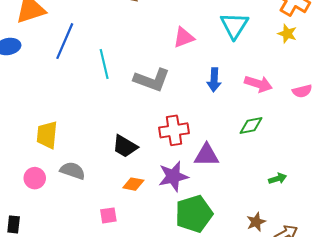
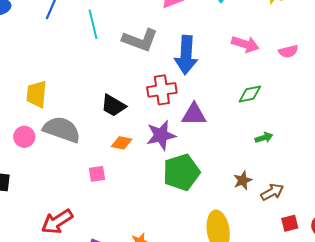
blue arrow: (214, 80) -> (186, 55), moved, size x1.6
green diamond: (251, 126) -> (250, 94), moved
gray semicircle: (73, 171) -> (62, 130), size x1.5

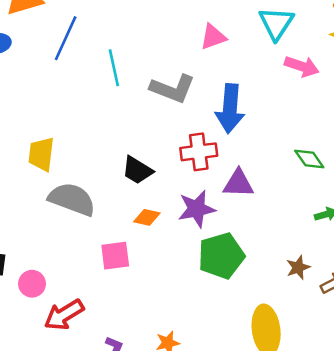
pink arrow: (245, 44) -> (302, 66), moved
green diamond: (250, 94) -> (309, 159), turned 65
pink circle: (24, 137) -> (32, 284), moved
pink square: (97, 174) -> (115, 256), size x1.4

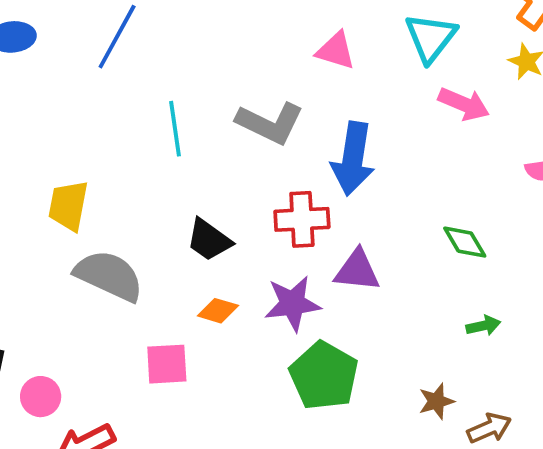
pink triangle: (213, 37) -> (336, 51), turned 32
cyan line: (114, 68) -> (175, 129), moved
green pentagon: (221, 256) -> (324, 376), turned -30

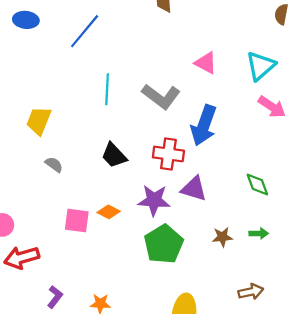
gray semicircle: (109, 276) -> (54, 165), size x0.5
orange diamond: (218, 311) -> (109, 212), moved
brown star: (436, 401) -> (222, 237), moved

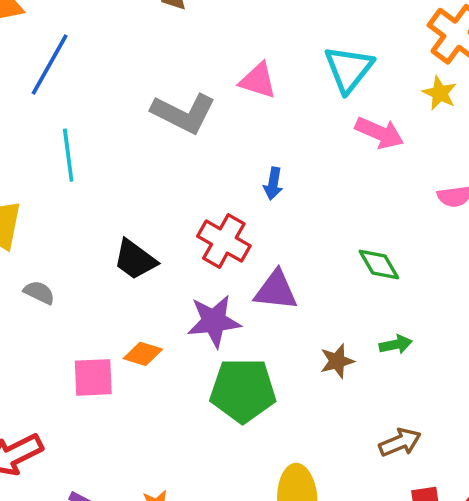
cyan line: (107, 89) -> (68, 155), moved
gray L-shape: (161, 96) -> (184, 113), moved
blue arrow: (204, 125) -> (273, 184), size x0.5
red cross: (168, 154) -> (224, 241), turned 32
green pentagon: (164, 244) -> (243, 390), turned -30

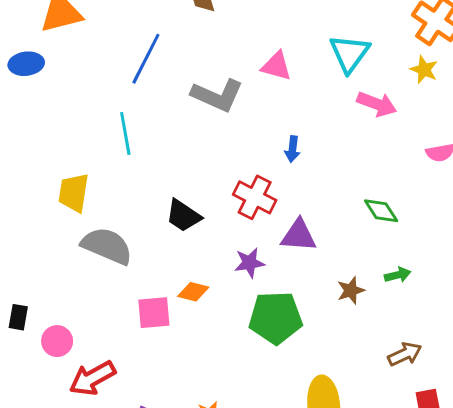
blue line: (50, 65) -> (146, 59), moved
gray semicircle: (39, 292) -> (107, 246), size x2.0
purple star: (214, 321) -> (249, 263), size x0.7

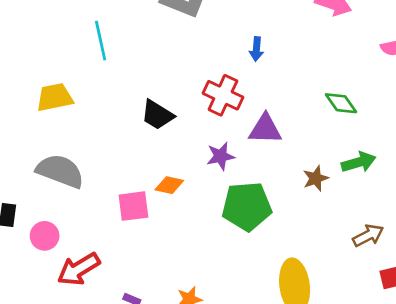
yellow trapezoid: (74, 193) -> (55, 97), turned 72
gray semicircle: (107, 246) -> (60, 171), moved
green arrow: (398, 275) -> (359, 162), size x1.4

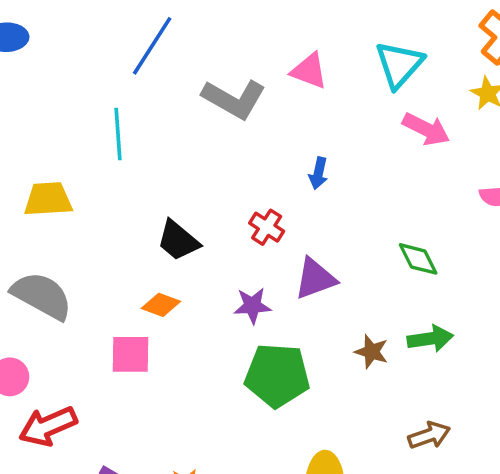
red cross: (223, 95) -> (267, 227), size x0.7
purple triangle: (265, 129) -> (315, 279), turned -30
brown star: (316, 178) -> (372, 352), turned 30
orange diamond: (169, 185) -> (161, 305), moved

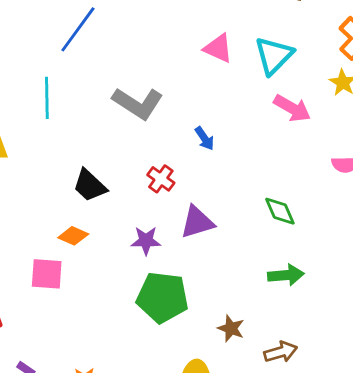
pink triangle: (309, 71) -> (218, 48), moved
gray L-shape: (234, 99) -> (138, 103), moved
blue arrow: (318, 173) -> (205, 138), turned -50
brown star: (372, 352) -> (231, 328), moved

